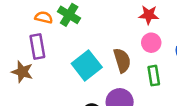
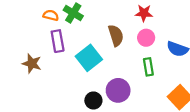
purple rectangle: (37, 46) -> (58, 41), moved
brown semicircle: (122, 60) -> (116, 35), moved

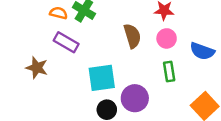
purple rectangle: (58, 41) -> (66, 42), turned -50
cyan square: (89, 58) -> (102, 78), moved, turned 30

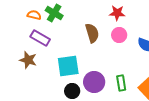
brown star: (37, 68) -> (28, 60), moved
green rectangle: (169, 72) -> (121, 83), moved

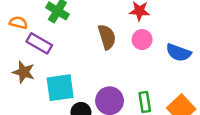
orange semicircle: (34, 15) -> (18, 23), moved
cyan square: (68, 66) -> (60, 88), moved

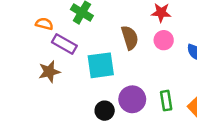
brown star: (24, 72) -> (49, 72), turned -30
cyan square: (60, 88) -> (101, 65), moved

